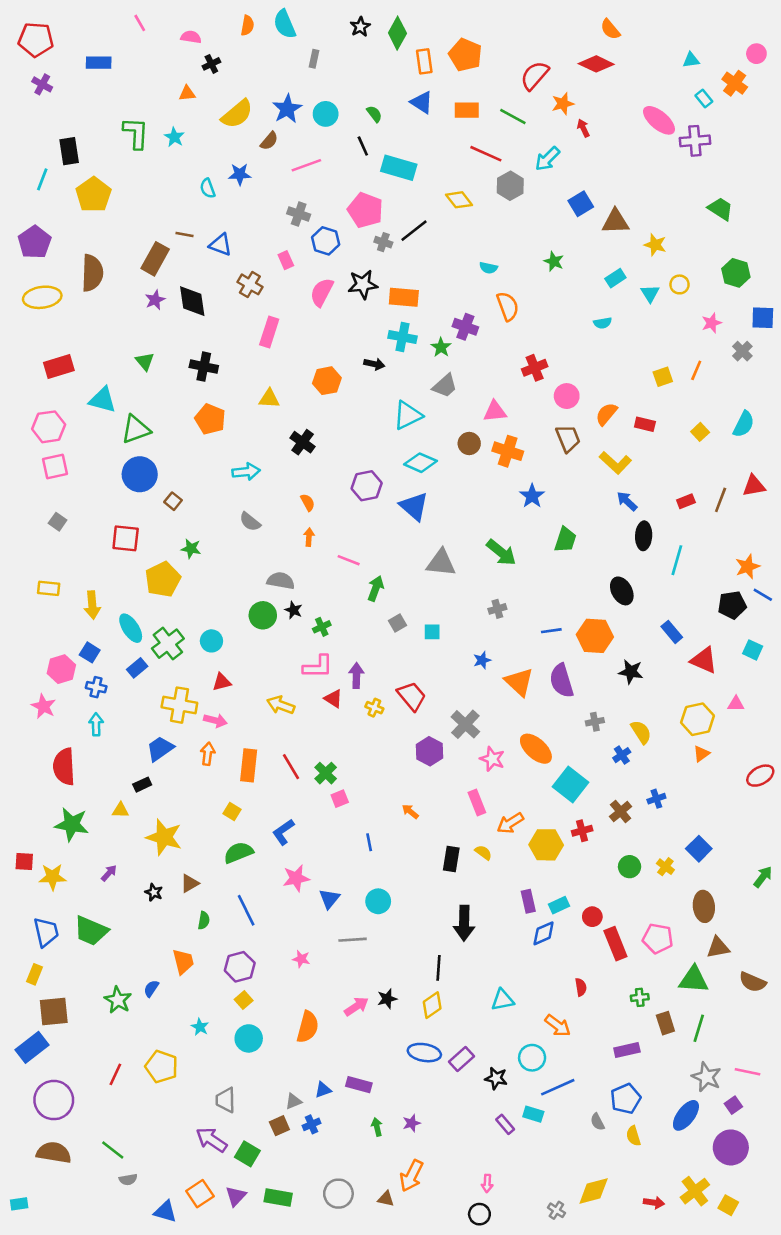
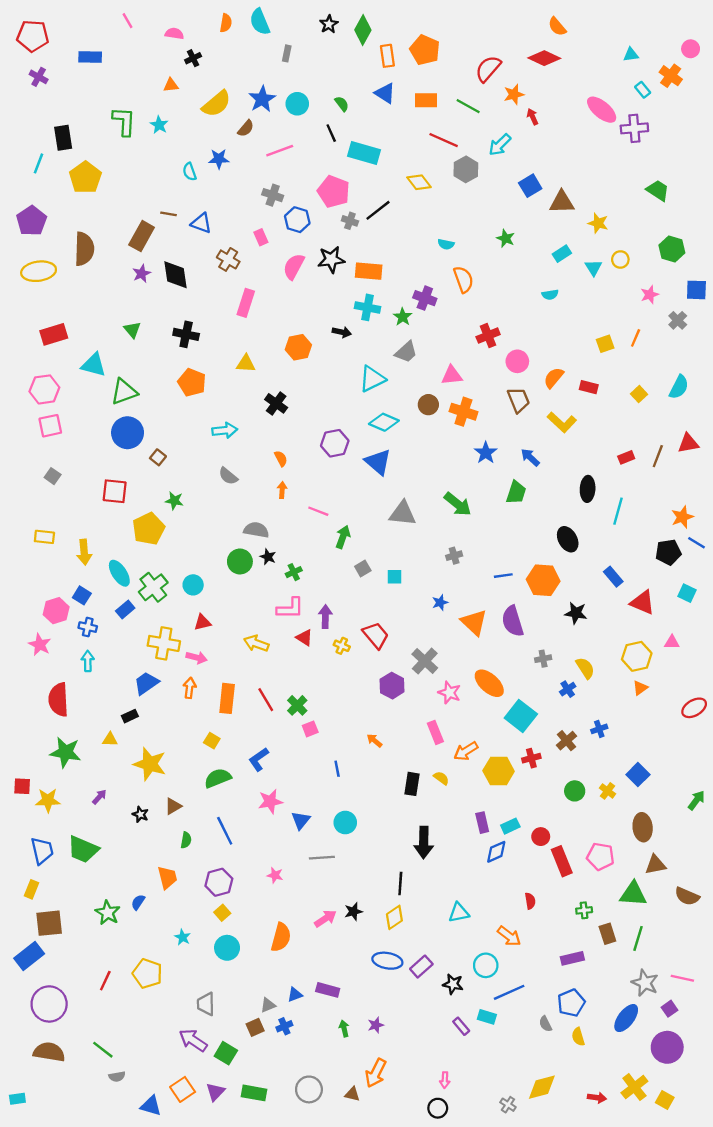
blue arrow: (627, 501) -> (530, 457), moved

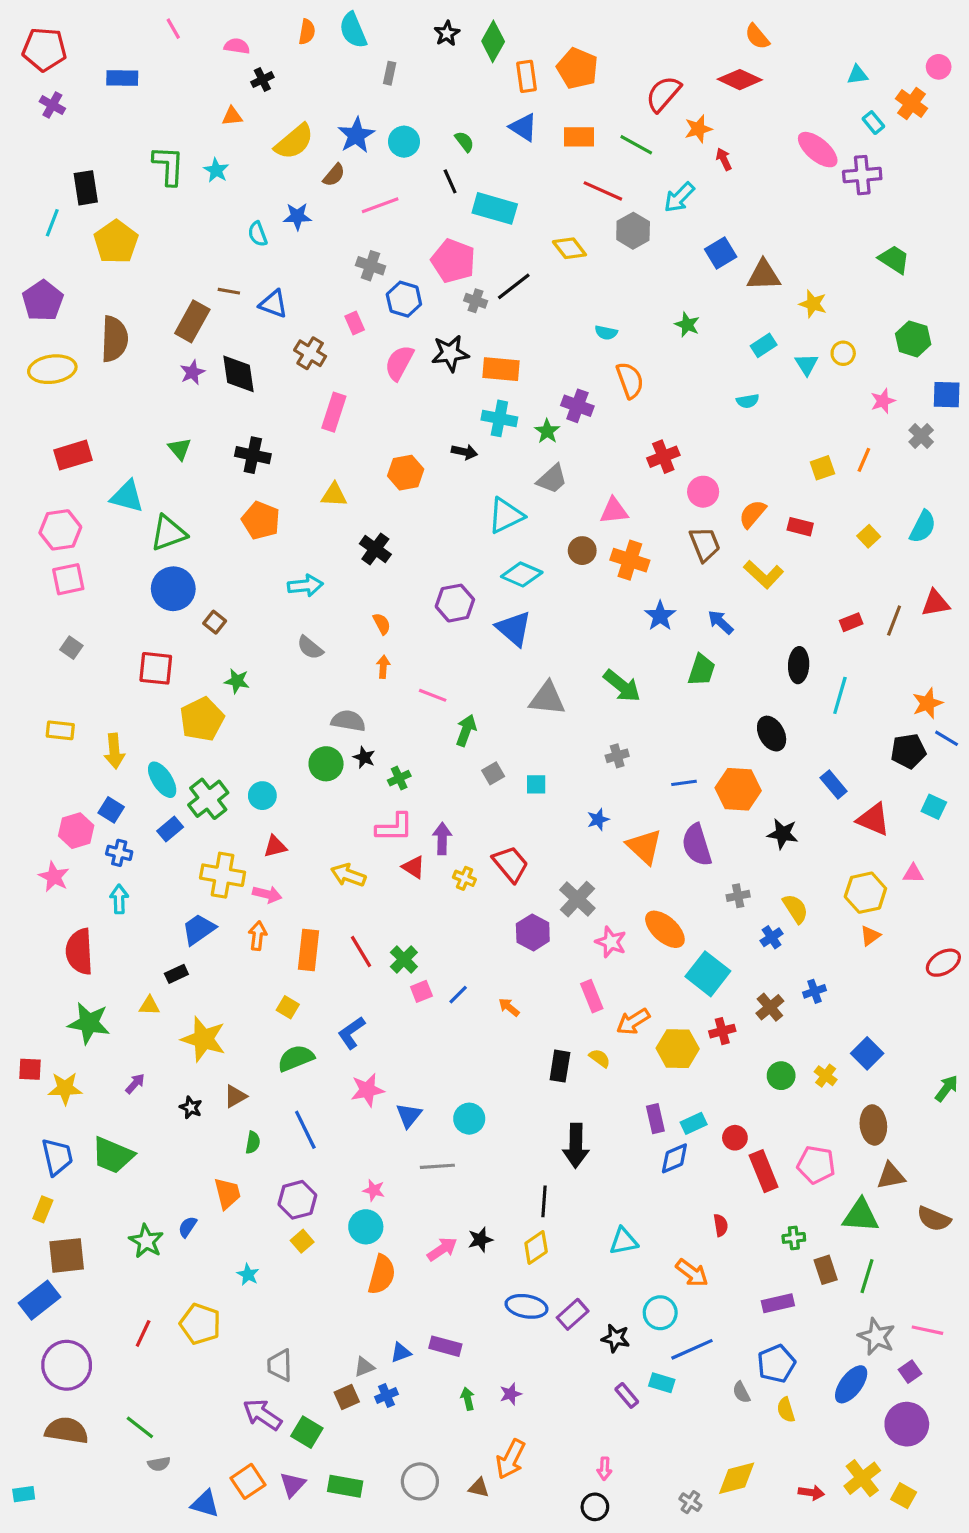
blue line: (337, 769) -> (458, 995), moved, turned 56
cyan circle: (227, 948) -> (366, 1227), moved

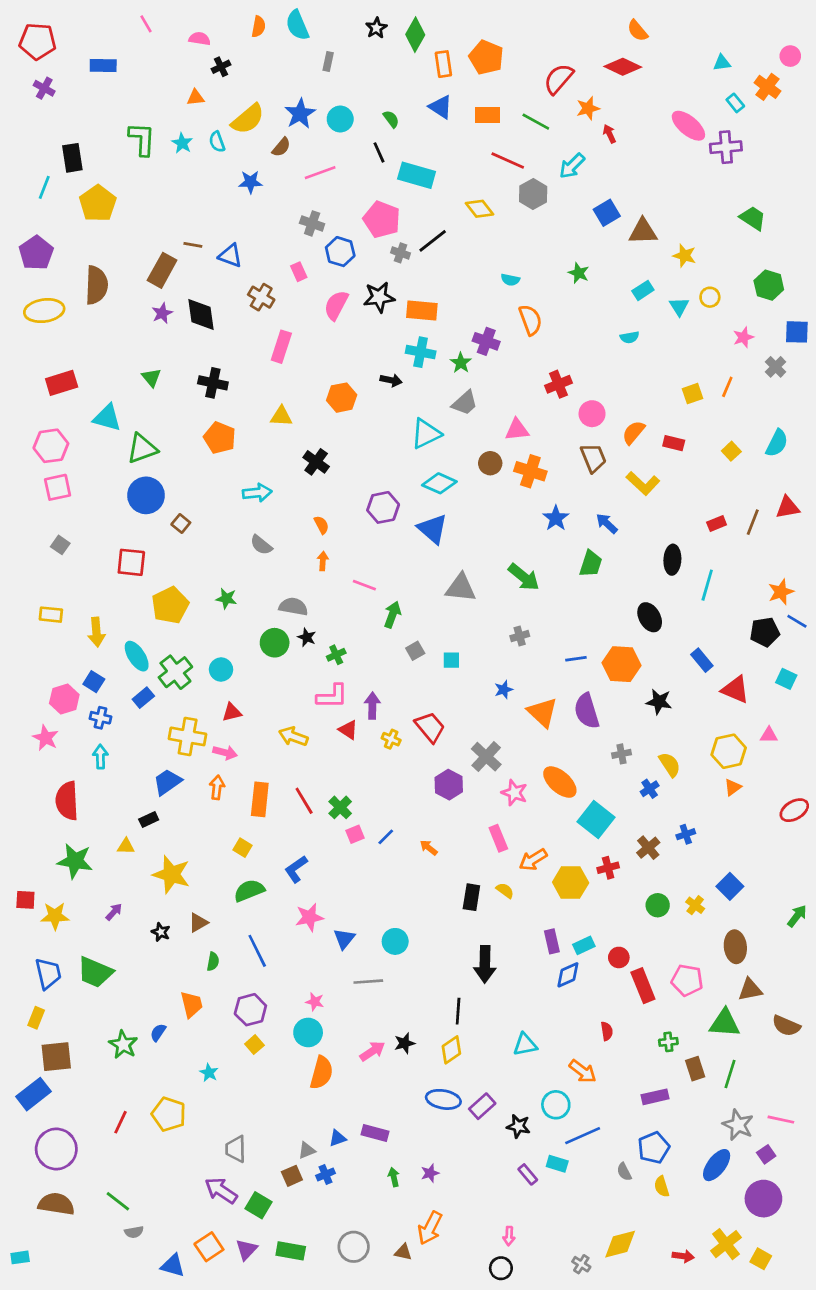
cyan semicircle: (258, 234) -> (217, 142), moved
green star: (237, 681) -> (226, 599), moved

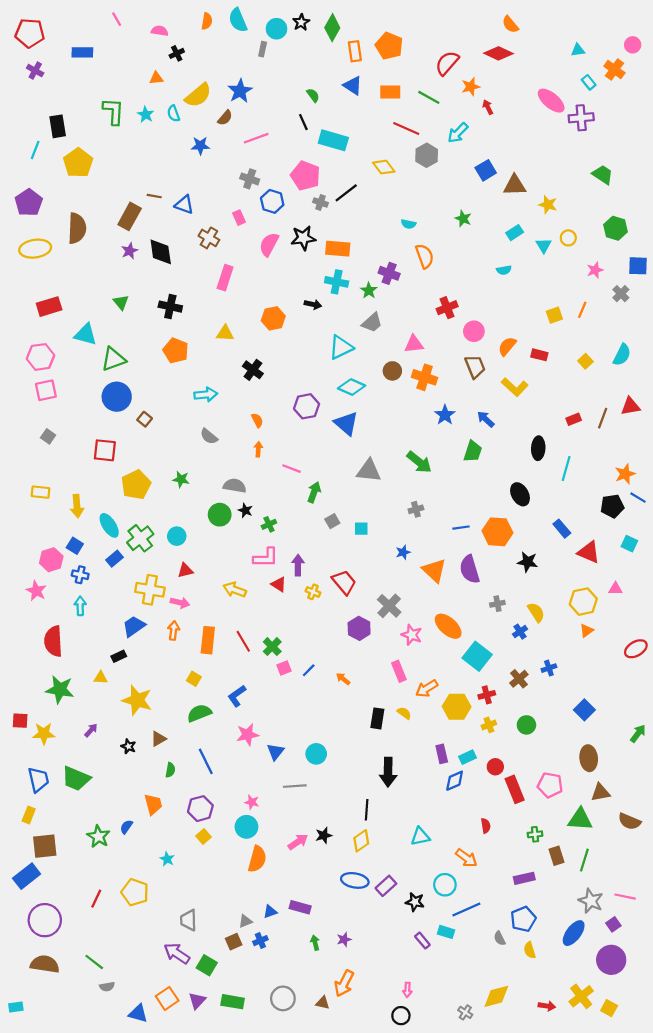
cyan circle: (340, 119) -> (277, 29), moved
yellow cross: (695, 905) -> (489, 725), moved, turned 32

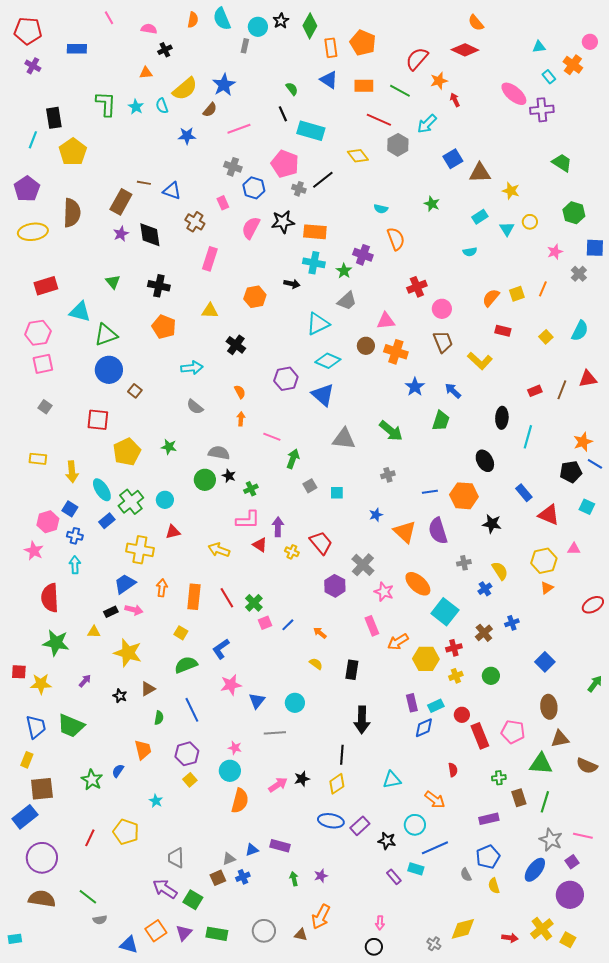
orange semicircle: (507, 346) -> (491, 298), moved
pink arrow: (180, 603) -> (134, 610), moved
yellow semicircle: (404, 713) -> (316, 664), moved

